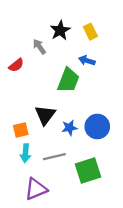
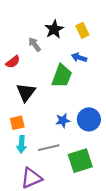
black triangle: (45, 115) -> (26, 92), moved

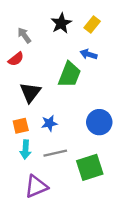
yellow rectangle: (82, 30) -> (92, 25), turned 64
gray arrow: (35, 44) -> (24, 35), moved
blue star: (63, 120) -> (49, 123), moved

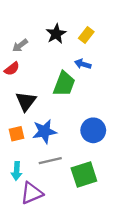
gray arrow: (24, 35) -> (20, 45), turned -91
blue star: (49, 123) -> (44, 131), size x1.5
cyan arrow: (25, 150) -> (17, 171), moved

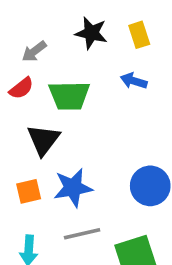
black star: (56, 34) -> (91, 33), turned -30
yellow rectangle: (86, 35) -> (139, 35), turned -56
green trapezoid: (64, 84) -> (69, 96), moved, turned 68

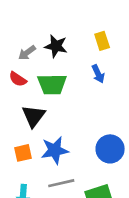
black star: (91, 33) -> (56, 46), moved
blue arrow: (134, 81) -> (98, 74), turned -132
red semicircle: (21, 88) -> (18, 79), turned 72

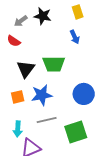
green trapezoid: (52, 84) -> (54, 64), moved

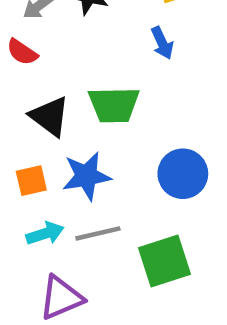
black triangle: (26, 69) -> (50, 116), turned -30
cyan arrow: (18, 129) -> (45, 233), moved, turned -112

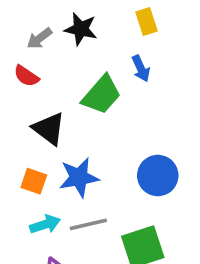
green trapezoid: (114, 105) -> (101, 95), moved, turned -48
orange square: (31, 181) -> (34, 181), turned 32

